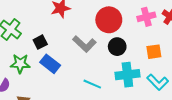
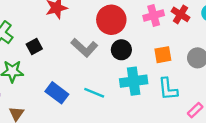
blue rectangle: (50, 64) -> (57, 93), moved
cyan L-shape: (158, 82) -> (168, 89), turned 40

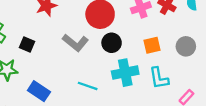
black square: (34, 47) -> (27, 44), turned -35
blue rectangle: (57, 93) -> (39, 91), moved

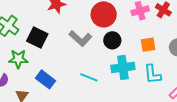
black square: (27, 44) -> (37, 38), size x1.5

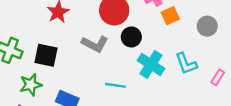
orange square: (148, 45) -> (170, 16), moved
cyan cross: (123, 67) -> (151, 64), turned -35

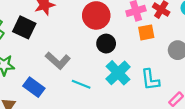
gray L-shape: (95, 44) -> (58, 61), moved
black square: (46, 55) -> (24, 27), moved

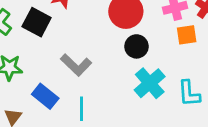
cyan line: (81, 84) -> (82, 109), moved, turned 66

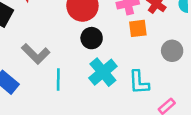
cyan line: (82, 109) -> (58, 79), moved

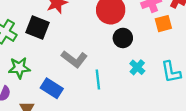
cyan cross: (103, 72) -> (137, 67), size x0.6

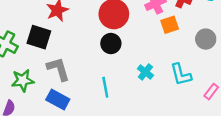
black circle: (123, 38) -> (111, 44), moved
gray L-shape: (74, 59) -> (58, 69), moved, turned -140

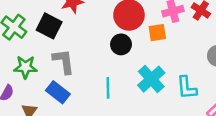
orange square: (170, 25) -> (157, 33), moved
cyan cross: (145, 72) -> (151, 79), size x1.6

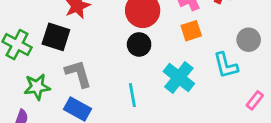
orange square: (157, 33) -> (191, 31), moved
cyan L-shape: (187, 88) -> (226, 65), moved

